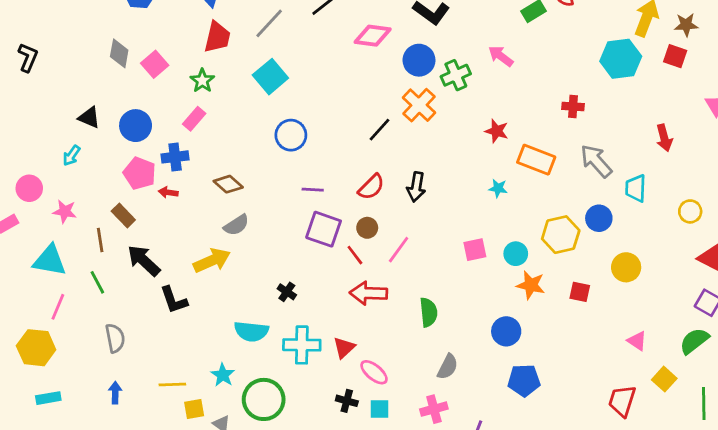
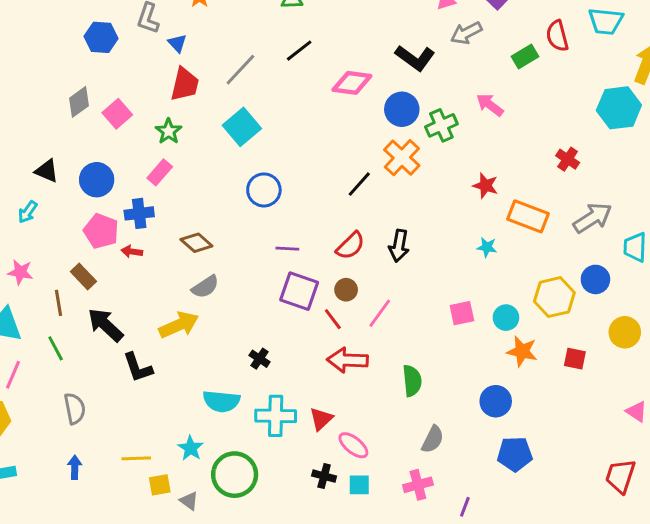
gray diamond: (119, 53) -> (79, 102), turned 44
red cross: (573, 107) -> (568, 159), turned 30
gray arrow: (596, 161) -> (593, 218), turned 99

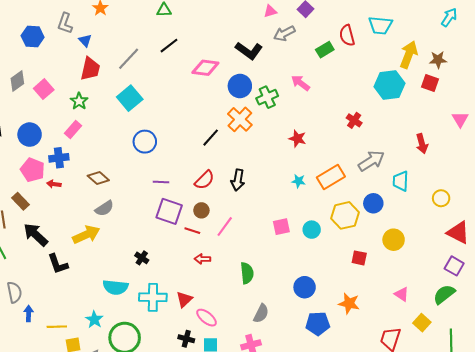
orange rectangle: (528, 216) -> (331, 177), moved, turned -52
red line: (333, 319) -> (192, 231), turned -35
orange star: (522, 351) -> (349, 303), moved
red arrow: (348, 360) -> (202, 259), size x0.6
blue arrow: (75, 467) -> (29, 313), moved

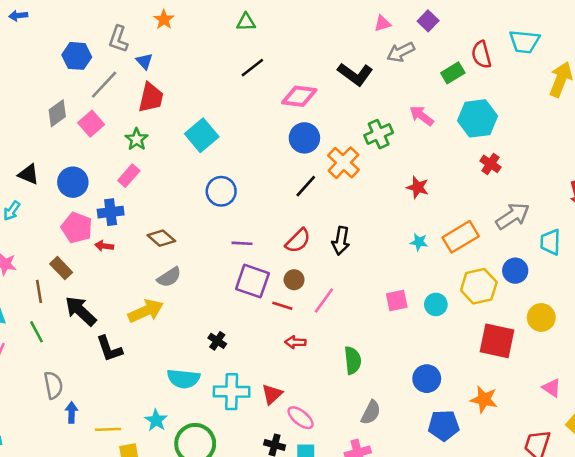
gray line: (129, 59) -> (104, 85), moved
cyan hexagon: (390, 85) -> (477, 118), moved
blue circle: (240, 86) -> (304, 138), moved
red square: (359, 258) -> (497, 341), size x1.8

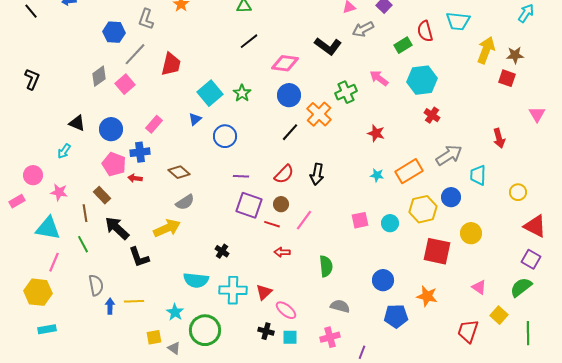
blue triangle: (144, 61) -> (195, 119), moved, turned 32
green star: (137, 139) -> (242, 93), moved
gray semicircle: (371, 412) -> (340, 306), turned -102
yellow line: (108, 429) -> (134, 301), moved

